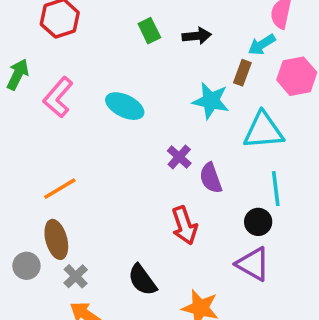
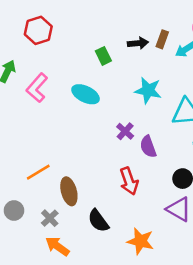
green rectangle: (149, 31) -> (103, 56), moved
brown rectangle: (242, 73) -> (162, 39), moved
orange line: (60, 189) -> (38, 172), moved
brown ellipse: (56, 239) -> (69, 191), moved

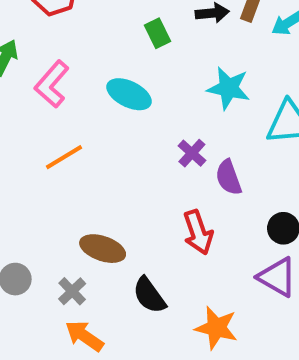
orange line: (38, 172) -> (64, 157), moved
brown ellipse: (69, 191) -> (103, 249), turned -56

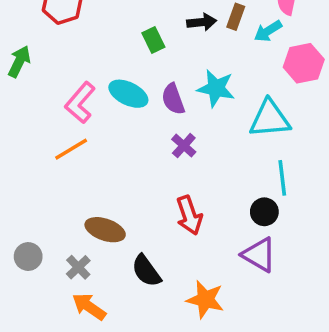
pink L-shape: (52, 84) -> (80, 103), moved
purple semicircle: (229, 177) -> (173, 99), moved

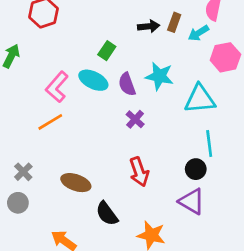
green rectangle: (153, 40) -> (107, 51), moved, turned 60
gray cross: (78, 267) -> (23, 172), moved

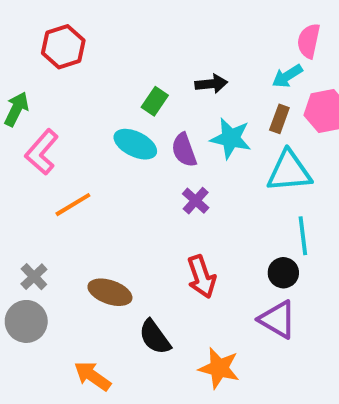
brown rectangle: (174, 22) -> (279, 119), moved
black arrow: (149, 26) -> (211, 84), moved
pink L-shape: (57, 87) -> (42, 152), moved
gray circle: (18, 203) -> (26, 321), size x1.4

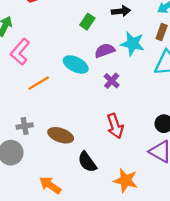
cyan ellipse: (135, 144) -> (76, 64), moved
purple semicircle: (184, 150) -> (105, 51), turned 90
gray cross: (34, 277) -> (25, 126), moved, turned 35

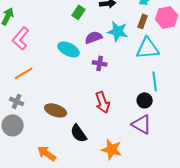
purple cross: (112, 81) -> (100, 63), turned -32
orange line: (39, 83) -> (24, 73), moved
gray cross: (25, 126) -> (17, 101), moved, turned 32

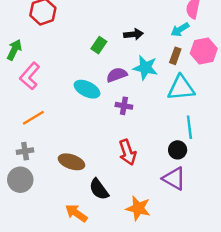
gray cross: (17, 101) -> (25, 151), turned -32
orange arrow: (47, 153) -> (76, 213), moved

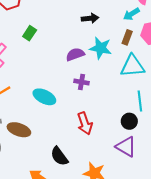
green rectangle: (99, 45) -> (30, 33), moved
cyan ellipse: (87, 89) -> (44, 97), moved
brown ellipse: (71, 162) -> (19, 130), moved

